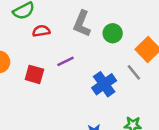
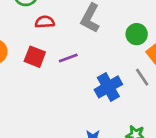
green circle: (113, 33) -> (137, 34), moved
red square: (34, 74) -> (35, 57), moved

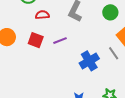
green circle: (137, 34) -> (110, 12), moved

